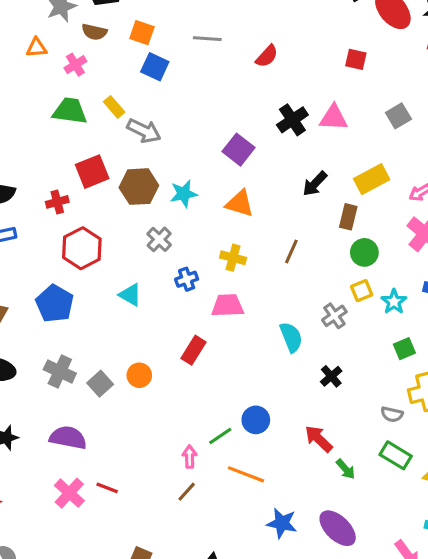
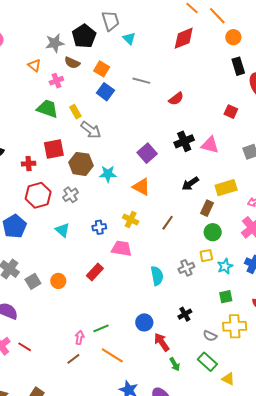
orange triangle: (36, 48) -> (34, 65), turned 32
gray cross: (159, 239) -> (71, 195), moved
black cross: (331, 376) -> (185, 314), moved
blue circle: (256, 420) -> (144, 322), moved

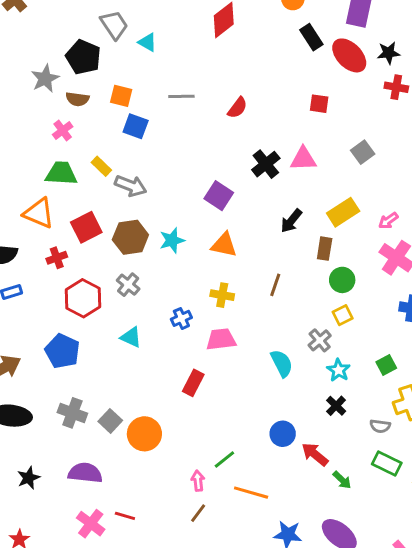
orange triangle: (34, 65) -> (39, 213), moved, size x1.6
cyan star: (225, 266) -> (338, 370), moved
orange circle: (58, 281) -> (144, 434), moved, size x1.5

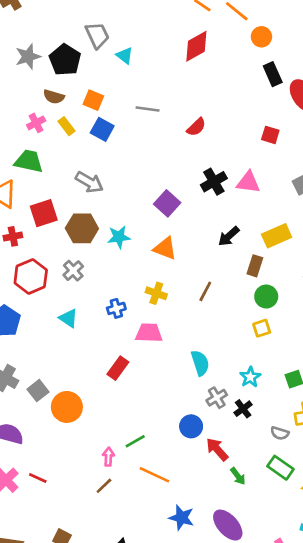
gray star: (45, 79) -> (28, 57), moved
yellow rectangle: (101, 166) -> (66, 126), moved
gray cross: (320, 340) -> (217, 398), moved

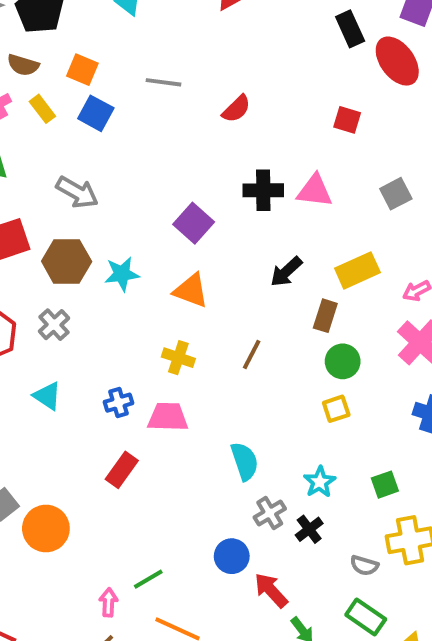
black cross: (214, 182) -> (263, 190), turned 30
blue cross: (116, 308) -> (118, 403), moved

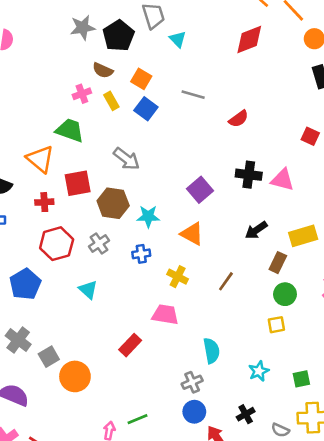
blue cross: (118, 403) -> (141, 254), moved
gray cross: (270, 513) -> (192, 382), moved
black cross: (309, 529) -> (246, 414), moved

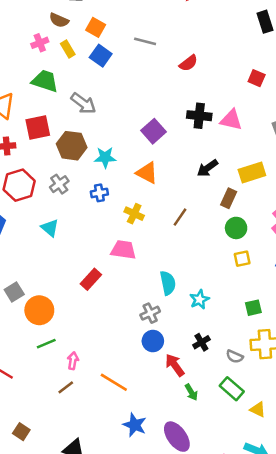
green trapezoid: (70, 130) -> (45, 81), moved
yellow square: (276, 325) -> (242, 259), moved
cyan star: (259, 371) -> (199, 299), moved
green line: (137, 419) -> (46, 344), moved

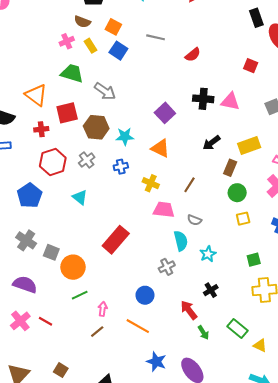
pink trapezoid: (123, 250) -> (164, 210), moved
red rectangle: (91, 279) -> (116, 240), size x1.5
gray square: (14, 292) -> (51, 252), turned -35
blue circle: (153, 341) -> (145, 295), moved
gray semicircle: (235, 356) -> (194, 220), moved

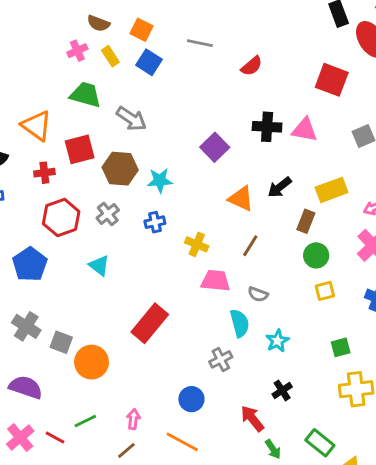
red square: (251, 66) -> (332, 80), size x1.6
orange triangle: (160, 148) -> (241, 199), moved
green line: (80, 295) -> (85, 421), moved

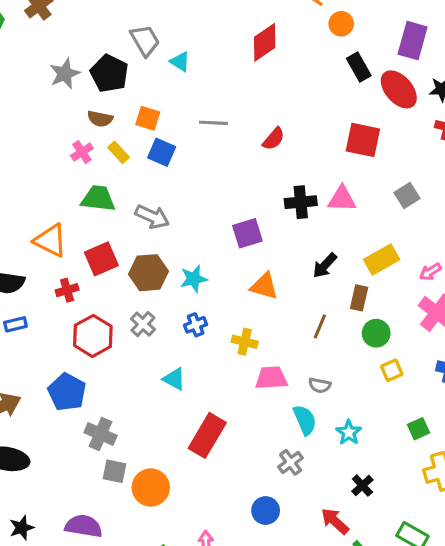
purple square: (215, 147) -> (247, 233), turned 36
orange triangle: (241, 199) -> (264, 286), moved
brown line: (250, 246) -> (320, 326), moved
cyan triangle: (99, 266) -> (174, 379), moved
gray cross: (26, 326) -> (100, 434), moved

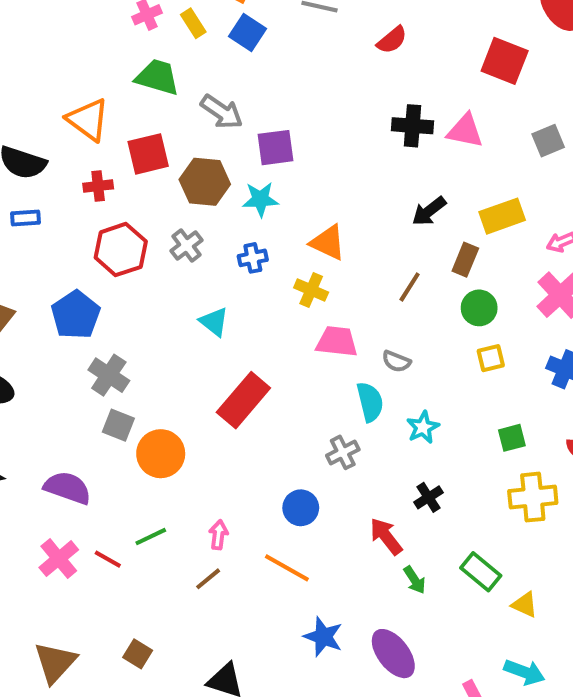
purple square: (247, 233) -> (275, 148), moved
orange triangle: (264, 286) -> (328, 243), moved

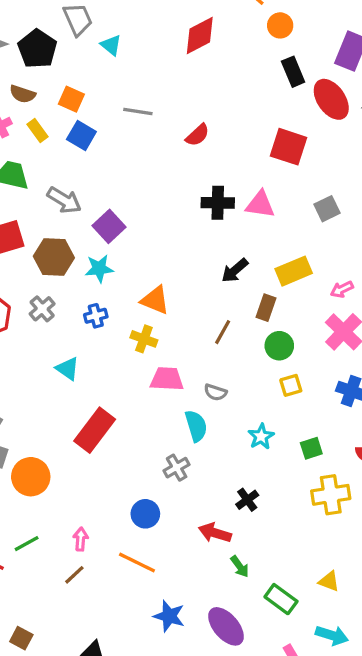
purple square: (275, 148) -> (109, 226), turned -32
cyan star: (423, 427) -> (261, 437), moved
red arrow: (386, 536) -> (215, 533), turned -32
green rectangle: (481, 572) -> (281, 599), moved

